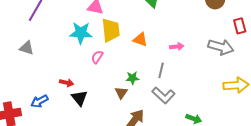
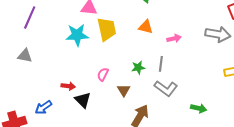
orange triangle: (140, 40) -> (146, 27), moved
pink semicircle: (97, 57) -> (103, 74), moved
green star: (132, 78) -> (138, 68), moved

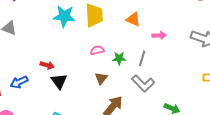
pink semicircle: (103, 74) -> (97, 50), moved, turned 40

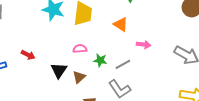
gray line: (142, 58) -> (123, 64), turned 35
black triangle: (59, 81) -> (59, 70), moved

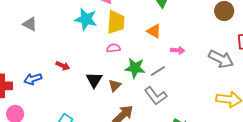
pink semicircle: (80, 49) -> (113, 48), moved
green star: (100, 60) -> (135, 68), size x1.5

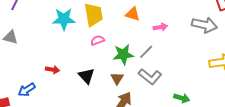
brown triangle: (115, 86) -> (117, 78), moved

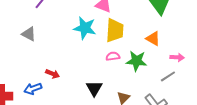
gray line: (146, 52) -> (168, 76), moved
green star: (123, 54) -> (136, 61), moved
red arrow: (53, 70) -> (53, 74), moved

